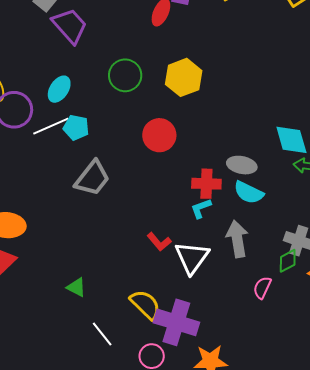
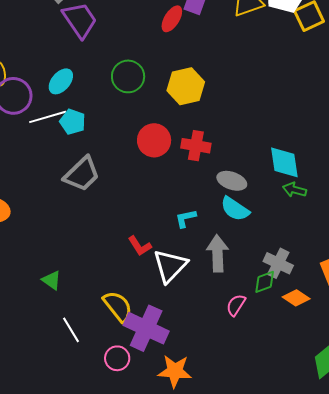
red cross: (206, 184) -> (196, 146), moved

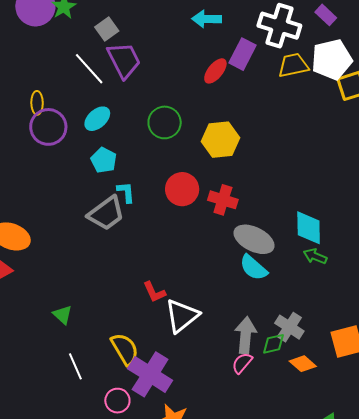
white line: (48, 117) -> (89, 69), moved, turned 57
gray ellipse: (232, 181) -> (254, 239), size x1.4
cyan L-shape: (186, 218) -> (126, 192), moved, turned 90
gray arrow: (218, 253) -> (246, 335), moved

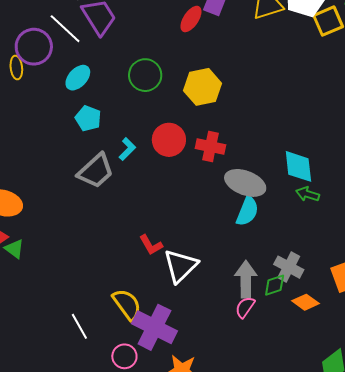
purple circle: (48, 127) -> (34, 47), moved
cyan L-shape: (126, 192) -> (127, 149), moved, turned 55
cyan semicircle: (253, 268) -> (247, 211), turned -104
green triangle: (62, 315) -> (14, 249), moved

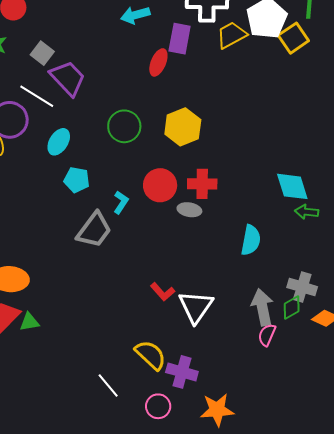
gray ellipse: (245, 183) -> (189, 210), moved, size x0.6
green triangle: (14, 249) -> (29, 322), turned -35
purple cross: (154, 327) -> (182, 372), size x0.7

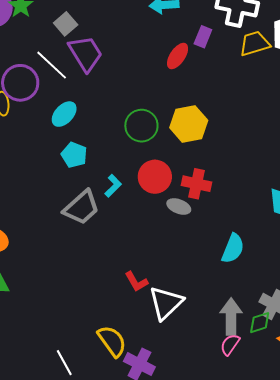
purple rectangle: (180, 39) -> (203, 37), size x0.7
green circle: (124, 126) -> (141, 126), moved

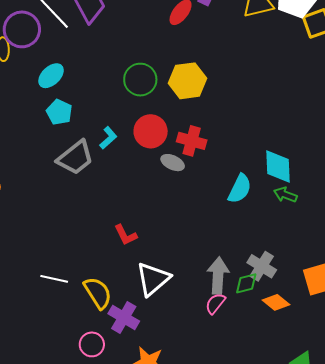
cyan ellipse: (64, 114) -> (51, 76), moved
cyan pentagon: (74, 155) -> (59, 112), moved
cyan semicircle: (233, 248) -> (240, 189), moved
white triangle: (166, 303) -> (153, 279), moved
white line: (64, 363) -> (54, 279), moved, turned -52

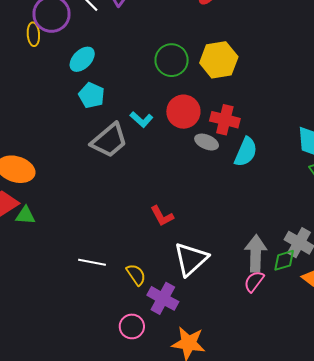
cyan L-shape: (108, 138) -> (141, 119), turned 85
cyan semicircle: (240, 189) -> (246, 152), moved
yellow semicircle: (98, 293) -> (136, 275), size x0.7

